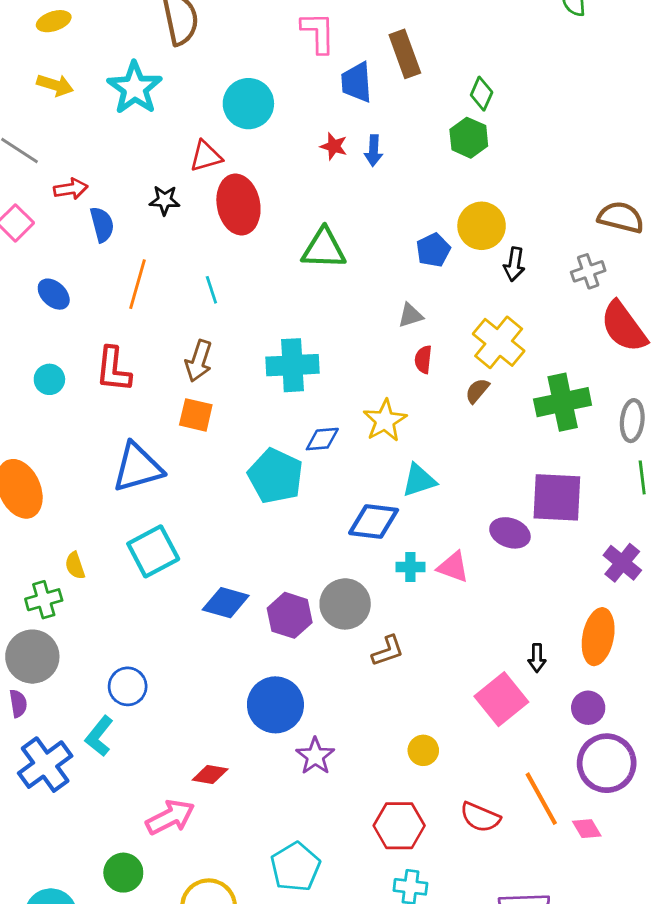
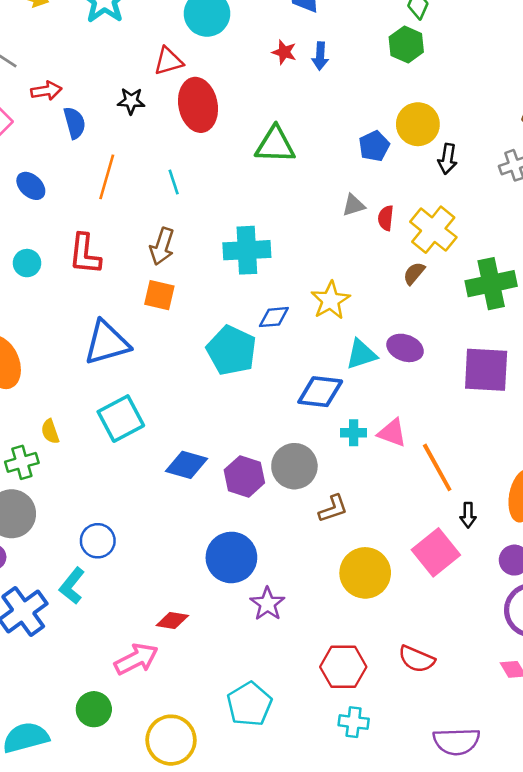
red semicircle: (423, 359) -> (386, 218), moved
purple ellipse: (510, 533) -> (405, 348), moved
yellow circle: (423, 750) -> (365, 573), moved, size x1.8
orange line: (541, 799) -> (437, 467), moved

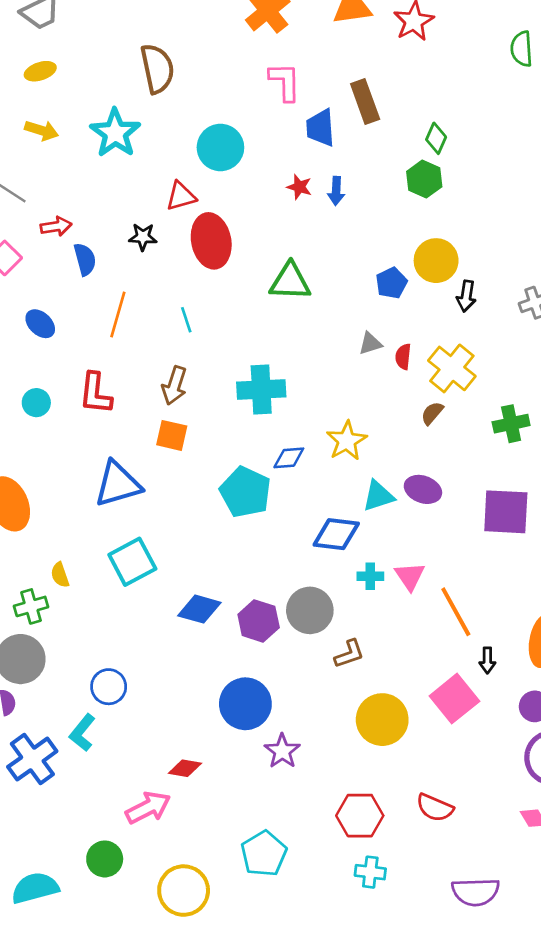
green cross: (491, 284) -> (511, 424), size x0.7
pink triangle: (392, 433) -> (410, 576), turned 36

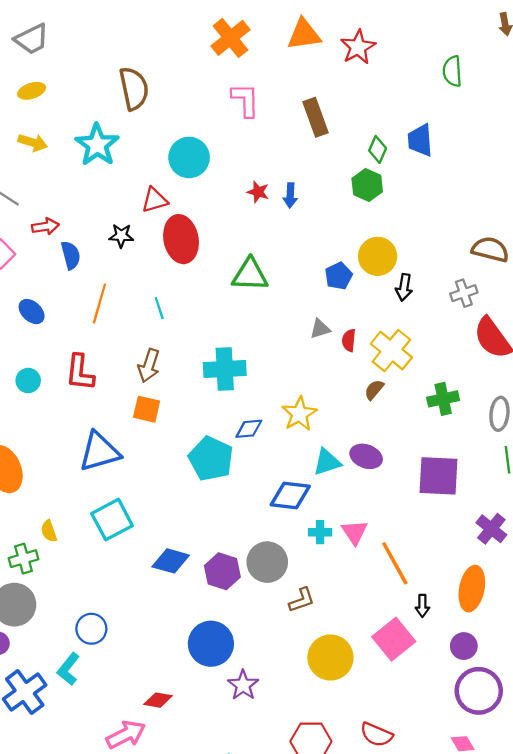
blue trapezoid: (320, 128) -> (420, 140), moved

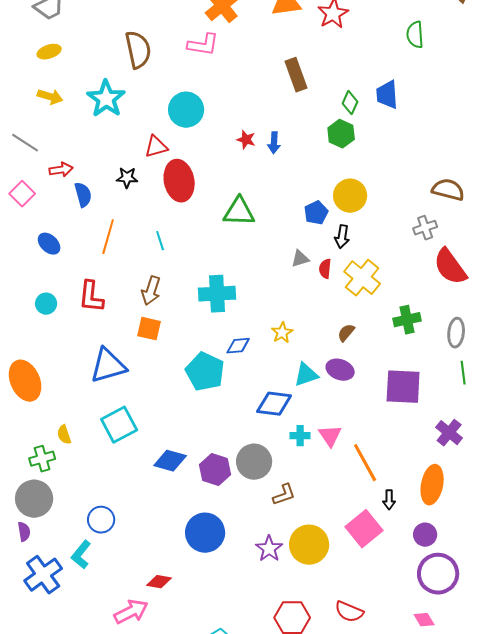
pink L-shape: (245, 100) -> (203, 45), moved, turned 100
black arrow: (404, 287) -> (342, 237), moved
brown semicircle: (374, 390) -> (346, 333), moved
yellow star: (299, 414) -> (282, 333), size x0.7
purple star: (243, 685) -> (269, 549), moved

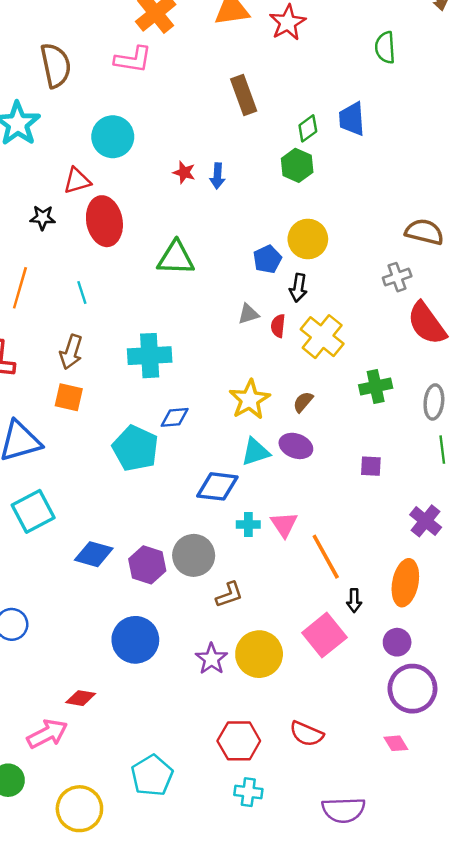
green diamond: (350, 103) -> (308, 128), turned 30
yellow star: (282, 333) -> (250, 400), moved, size x1.6
purple square: (403, 387) -> (371, 466), size x0.5

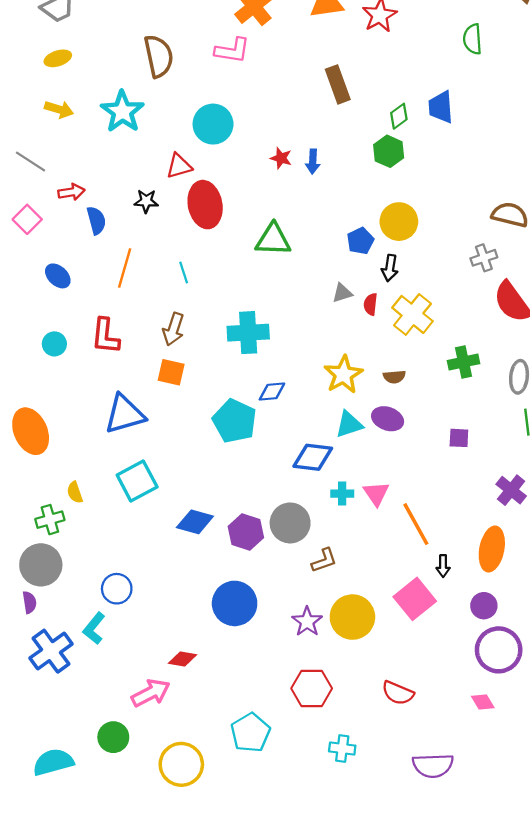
brown semicircle: (303, 402) -> (394, 377), turned -135
red hexagon: (239, 741) -> (312, 688), moved

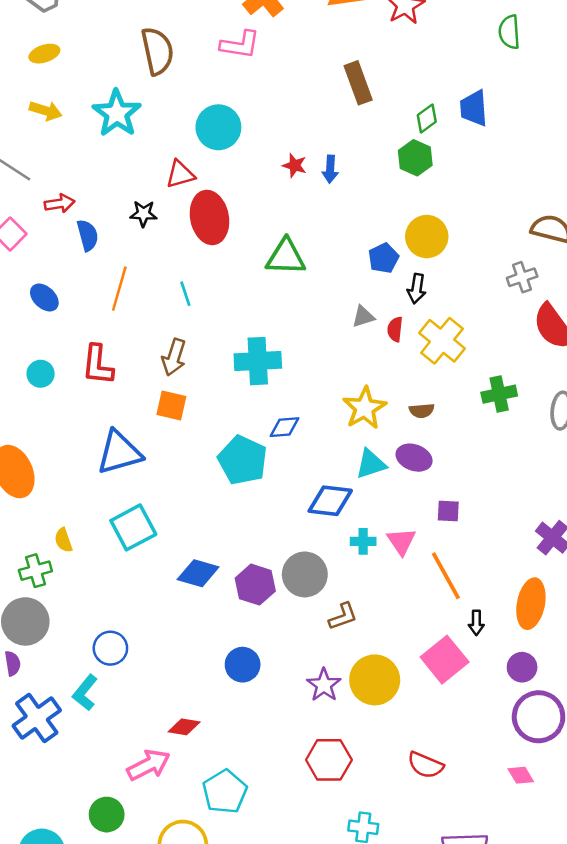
purple square: (459, 438) -> (448, 511), moved
blue circle: (235, 603) -> (243, 665), size x0.7
cyan pentagon: (250, 733) -> (225, 792), moved

